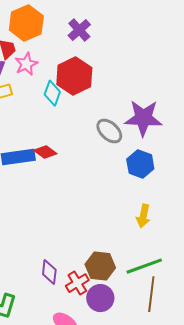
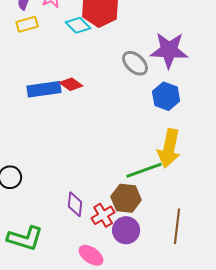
cyan diamond: (52, 93) -> (78, 25), turned -65
yellow arrow: (143, 216) -> (169, 148), size x1.6
green line: (144, 266) -> (144, 170), moved

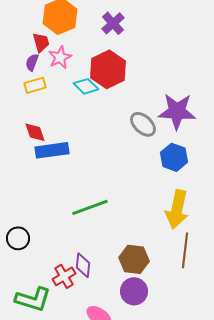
red diamond: (71, 84) -> (35, 132), moved, turned 35
green line: (144, 170) -> (90, 207), moved
red cross: (103, 215) -> (64, 276), moved
brown line: (177, 226) -> (185, 250), moved

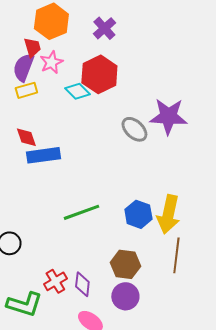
purple semicircle: (32, 62) -> (23, 67), size x1.6
blue hexagon: (174, 157) -> (138, 214), moved
purple diamond: (83, 265) -> (82, 284), moved

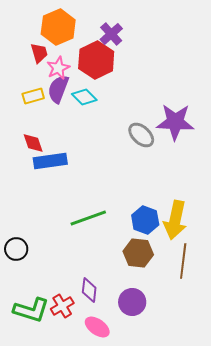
purple semicircle: (23, 67) -> (58, 89), moved
red hexagon: (99, 74) -> (96, 60), moved
brown hexagon: (125, 264) -> (138, 253), moved
red cross: (55, 281) -> (62, 306), moved

